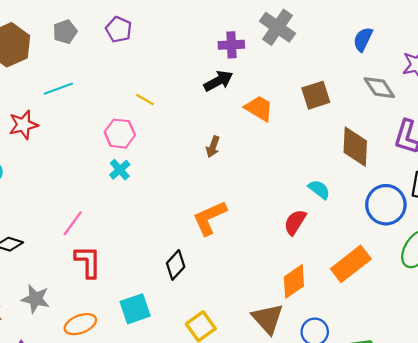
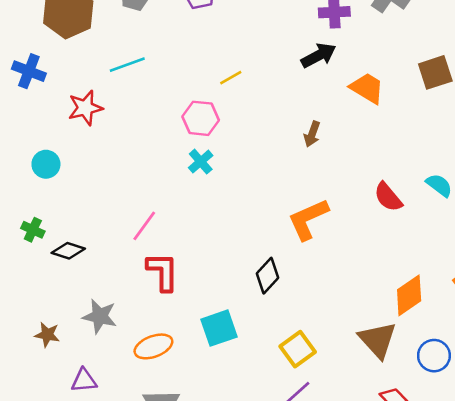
yellow line: (145, 100) -> (231, 78), turned -60
red semicircle: (295, 222) -> (388, 197), moved, turned -72

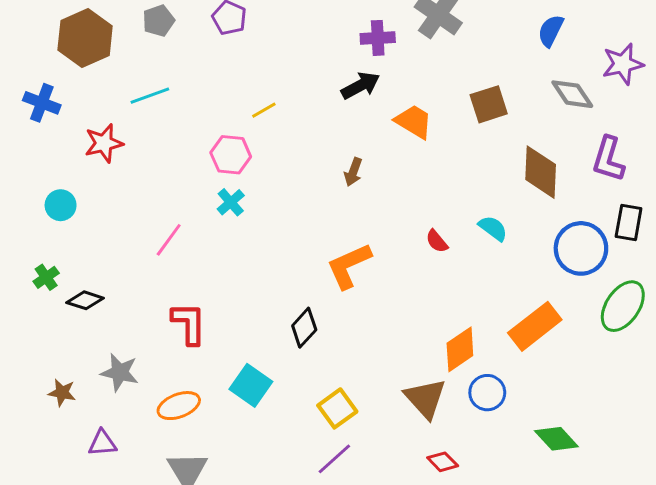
red semicircle: (388, 197) -> (437, 241), size x0.7
pink line: (144, 226) -> (169, 240), moved
green cross: (33, 230) -> (46, 277), turned 30
cyan square: (219, 328) -> (251, 385), turned -36
blue circle: (434, 356) -> (487, 393), moved

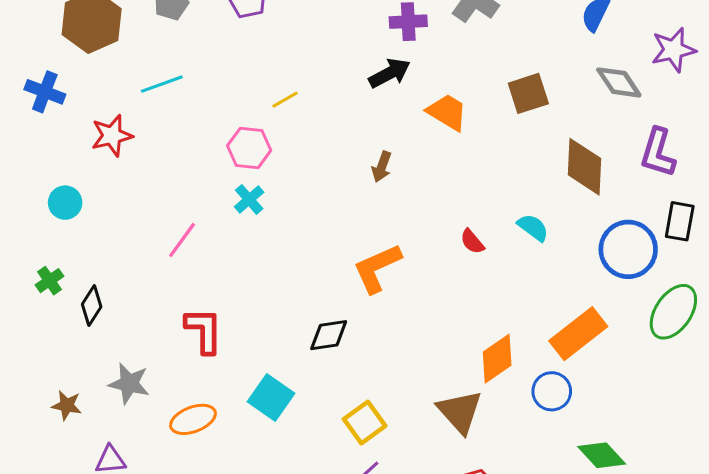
black diamond: (85, 300) -> (92, 306), turned -75
black diamond: (304, 328) -> (329, 335), turned 39
blue circle: (487, 393) -> (552, 391), moved

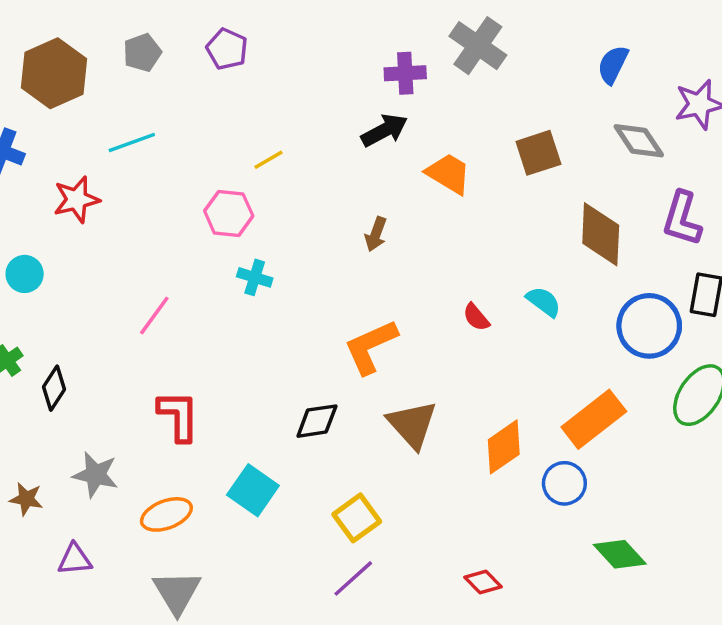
cyan cross: (249, 199) -> (255, 277), moved, turned -32
brown triangle: (460, 412) -> (412, 424), moved

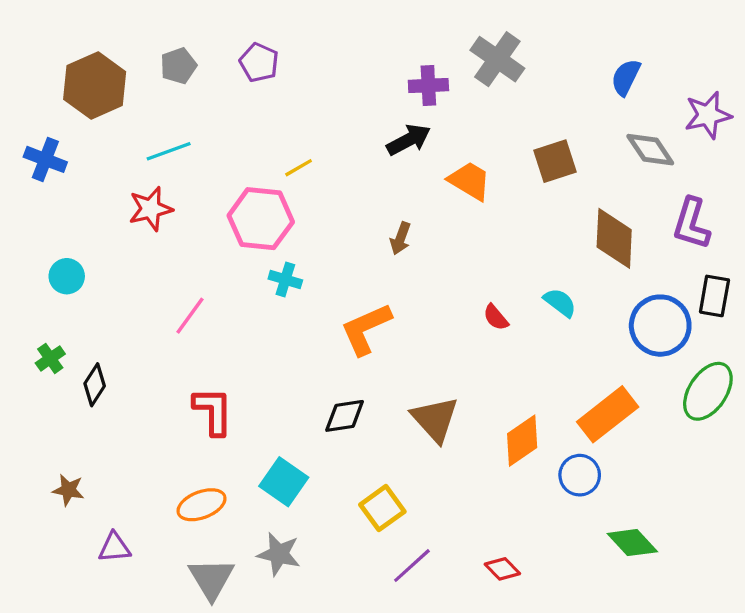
red star: (76, 200) -> (151, 209), moved
pink hexagon: (229, 213) -> (261, 219), size x1.4
orange L-shape: (371, 347) -> (366, 329), moved
gray star: (96, 475) -> (279, 554), moved
purple line: (353, 578) -> (412, 566), moved

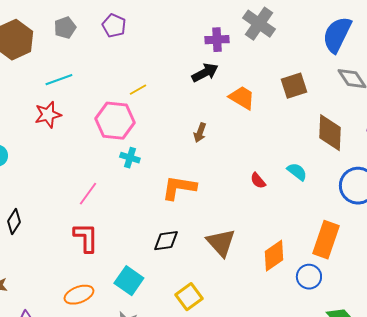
blue semicircle: (626, 77) -> (337, 35), size x1.6
pink line: (190, 316) -> (88, 194), moved
orange L-shape: (366, 329) -> (179, 188), turned 33
orange rectangle: (608, 414) -> (326, 240), turned -33

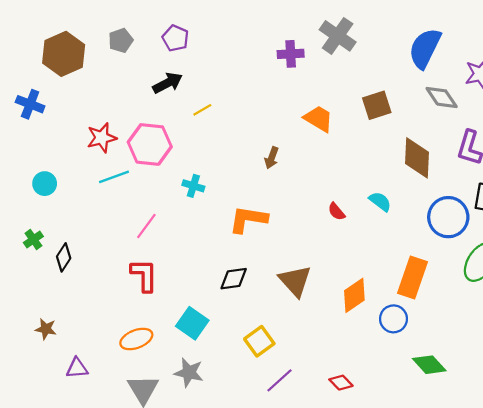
black arrow: (205, 73) -> (168, 83), moved
cyan line: (59, 80) -> (114, 177), moved
pink hexagon: (115, 121) -> (150, 144), moved

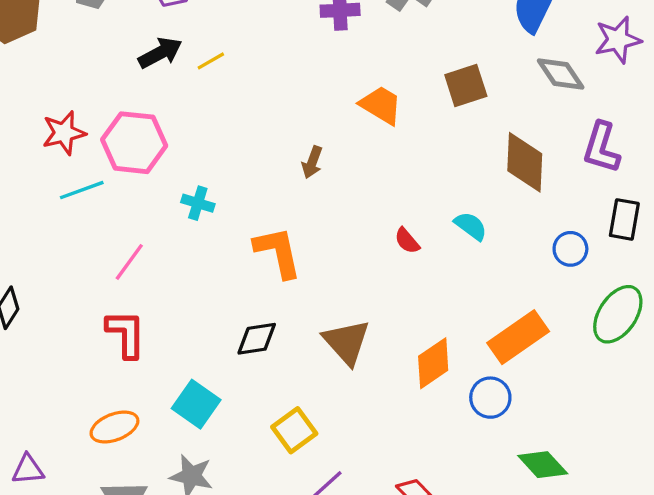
yellow line: (202, 110) -> (211, 61), moved
blue circle: (448, 217) -> (570, 249), size x0.6
orange L-shape: (248, 219) -> (278, 252), turned 69
orange rectangle: (413, 277) -> (518, 337), turned 36

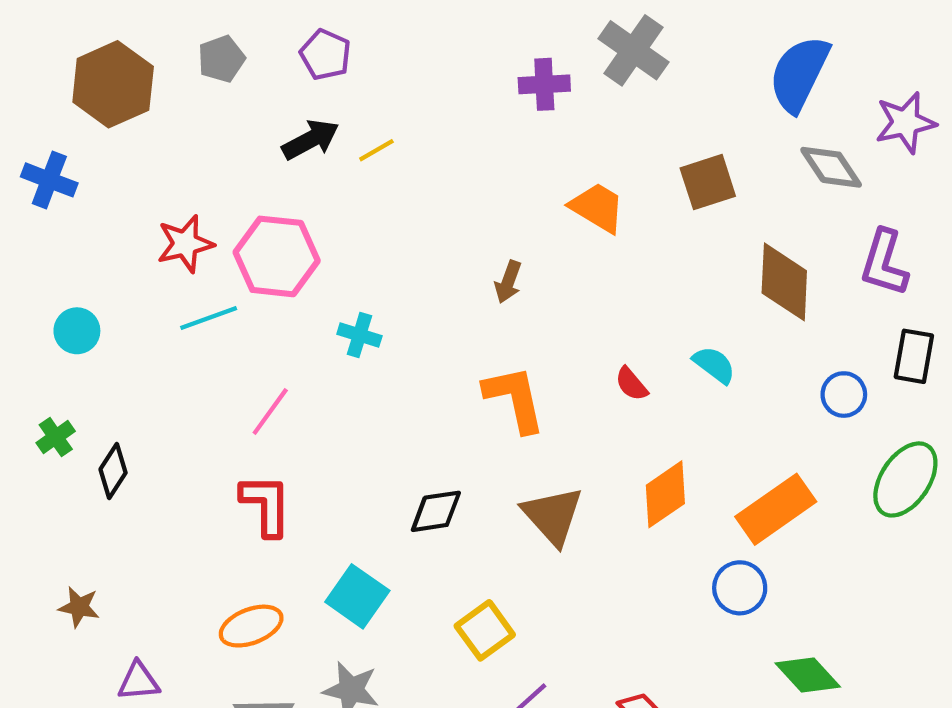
orange L-shape: (278, 252) -> (515, 399), moved
orange diamond: (433, 363) -> (665, 494), moved

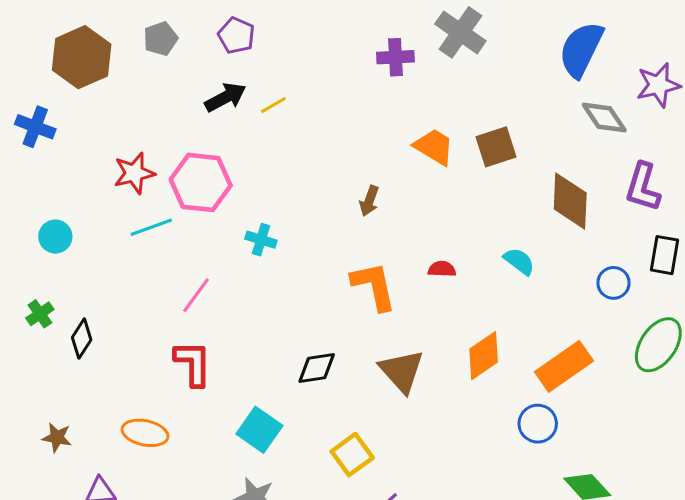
brown square: (708, 182) -> (496, 147), moved
red semicircle: (631, 384) -> (442, 269), moved, turned 132
orange ellipse: (251, 626) -> (145, 433), moved, turned 33

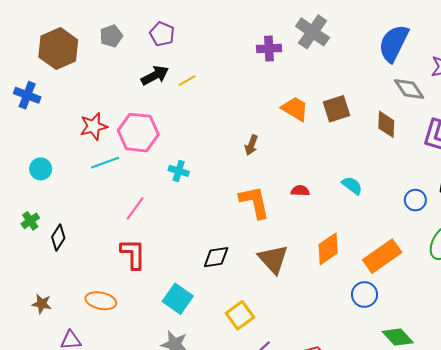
brown diamond: (570, 201) -> (386, 124), moved, size x0.7

